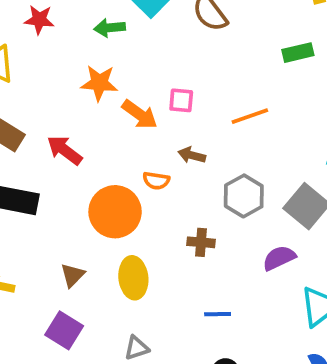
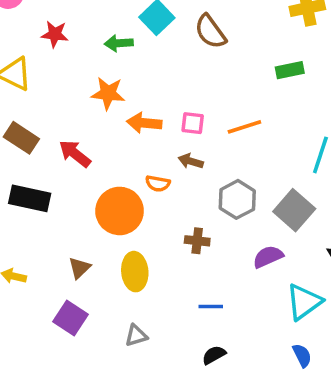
pink square: (181, 100) -> (193, 123), moved
orange arrow: (140, 114) -> (144, 123), turned 148

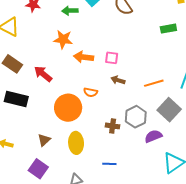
orange line: (244, 127) -> (154, 83), moved
brown arrow: (191, 161) -> (118, 80), moved
gray hexagon: (237, 199) -> (136, 117), moved
blue line: (211, 307) -> (109, 164), moved

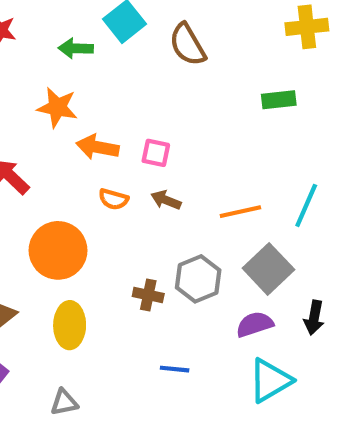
orange semicircle: (91, 92) -> (113, 199), moved
purple semicircle: (153, 136) -> (255, 324), moved
blue line: (109, 164) -> (175, 369), moved

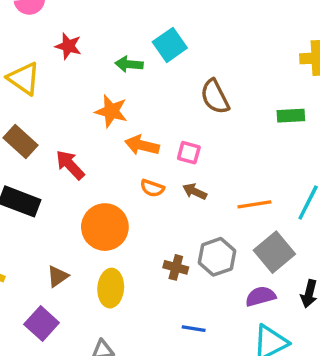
brown semicircle: (187, 45) -> (215, 97), moved

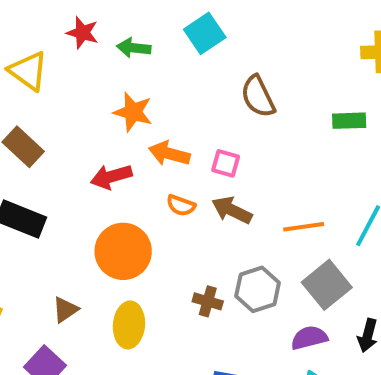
green arrow: (129, 64) -> (134, 48), moved
red arrow: (70, 165) -> (111, 177), moved, turned -64
brown arrow: (195, 191) -> (232, 210), size x1.4

